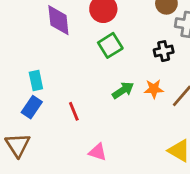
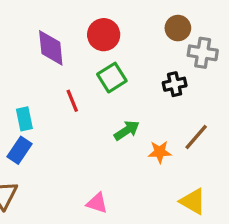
orange star: (154, 89) -> (160, 152), moved
red line: (74, 111) -> (72, 101), moved

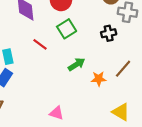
red line: (72, 101) -> (40, 44), turned -32

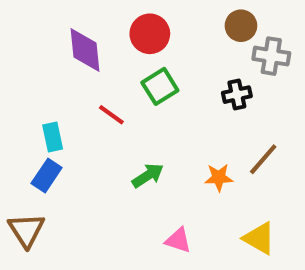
green arrow: (77, 64) -> (148, 176), moved
pink triangle: (57, 113) -> (178, 240), moved

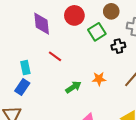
brown circle: (241, 26) -> (111, 11), moved
green square: (160, 86) -> (97, 32), moved
orange star: (219, 178) -> (99, 79), moved

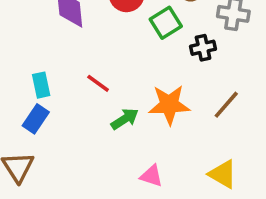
red line: (55, 56) -> (98, 83), moved
orange star: (99, 79) -> (169, 105), size x1.6

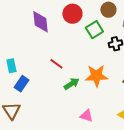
cyan rectangle: (41, 85) -> (11, 66), moved

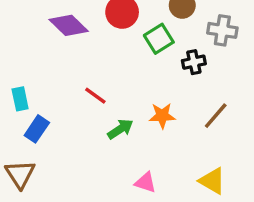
purple diamond: (40, 22) -> (69, 25), turned -40
orange star: (96, 76) -> (162, 116), size x0.7

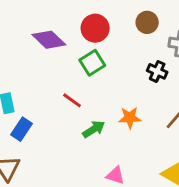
green square: (159, 39) -> (92, 63), moved
black cross: (194, 62) -> (157, 71), turned 36

